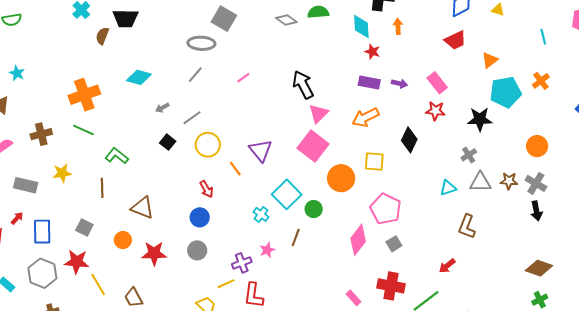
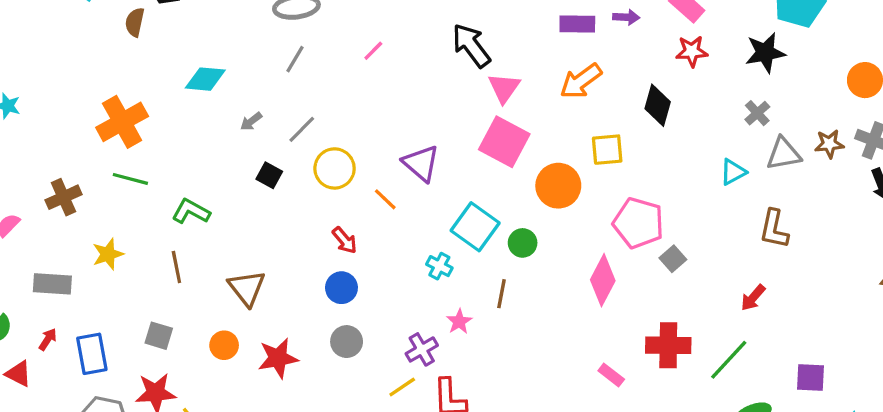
brown triangle: (142, 208) -> (247, 288), turned 40
gray square: (394, 244) -> (673, 259), moved

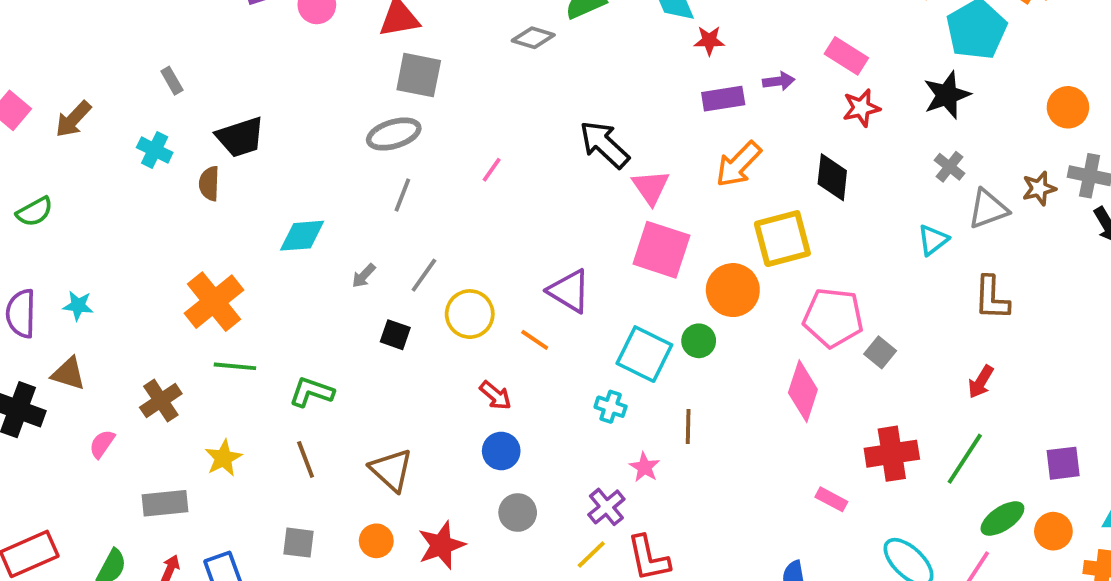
yellow square: (607, 150) -> (782, 239), size x1.4
green circle: (523, 243) -> (699, 341), moved

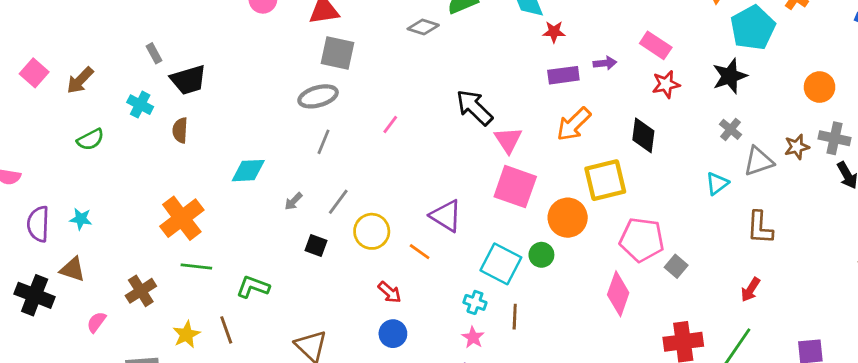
black trapezoid: (240, 137) -> (188, 80), moved
green semicircle: (35, 212) -> (90, 139), moved
brown line: (688, 426) -> (515, 317), moved
brown line: (306, 459) -> (226, 330), moved
pink star: (644, 467) -> (473, 337), moved

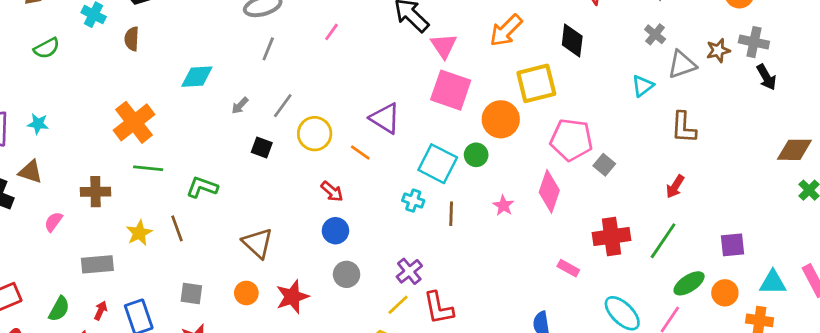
brown cross: (141, 291) -> (95, 192), turned 32
pink star: (473, 337) -> (503, 206), moved

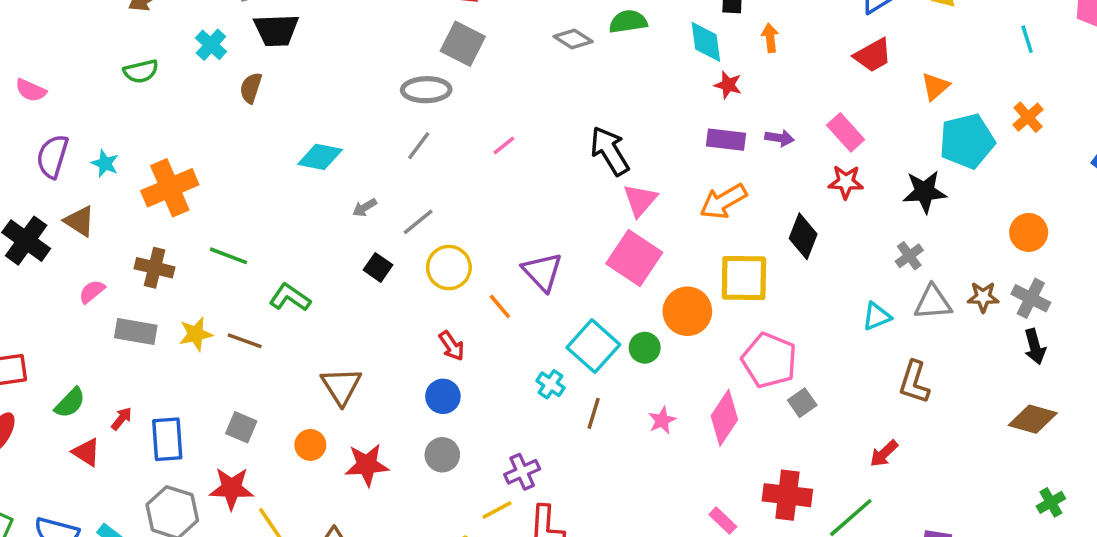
orange cross: (134, 122) -> (170, 188), moved
brown diamond: (794, 150) -> (1033, 419), moved
brown line: (177, 228) -> (245, 341), turned -65
gray rectangle: (97, 264) -> (136, 331), moved

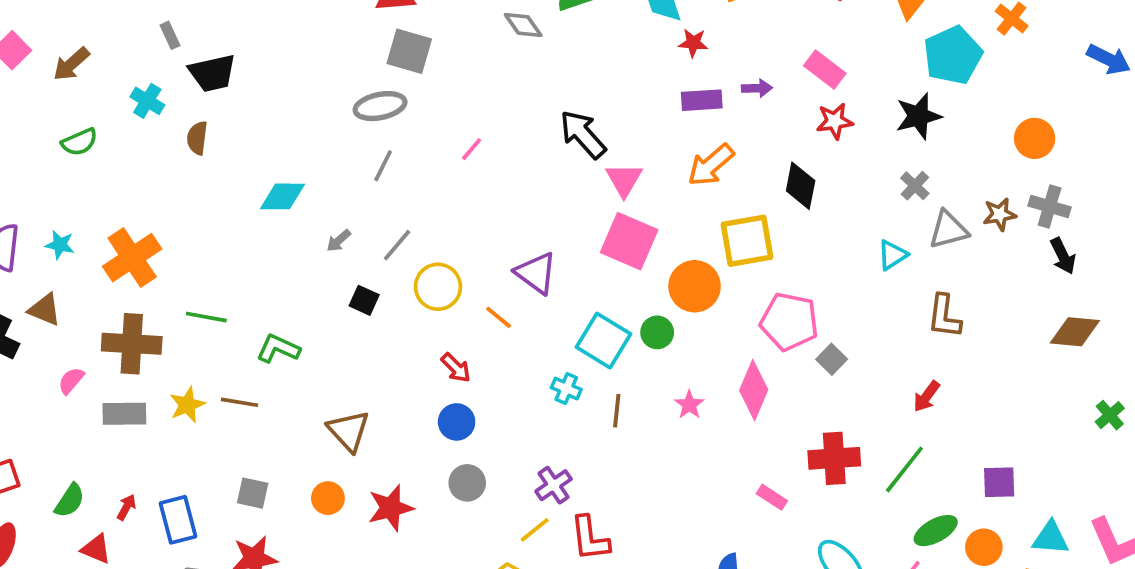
gray diamond: (573, 39) -> (523, 25), turned 33
brown cross: (155, 268) -> (132, 344), size x1.4

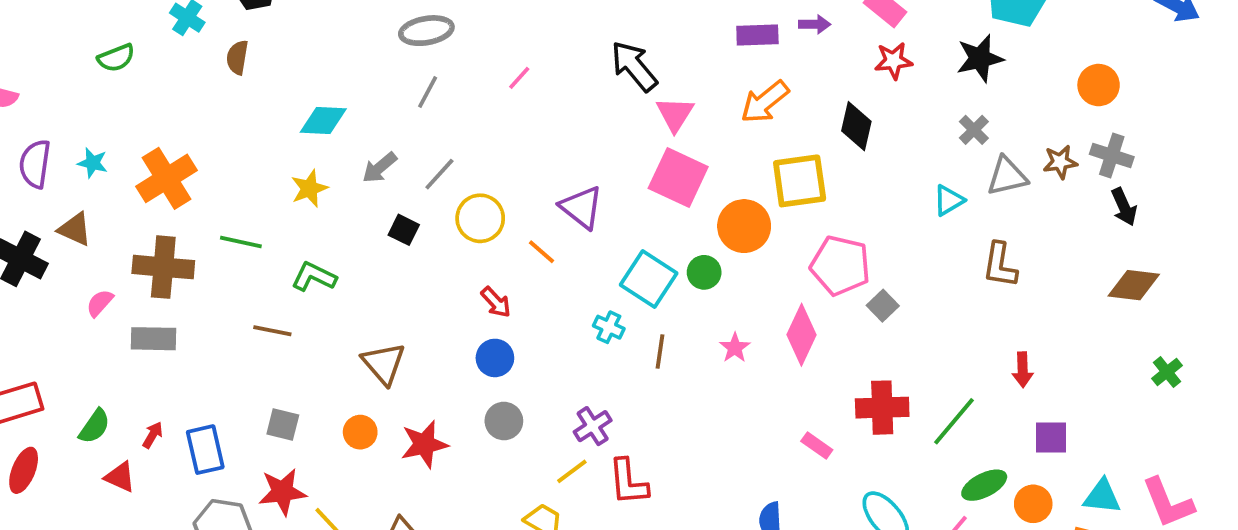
gray arrow: (339, 241) -> (379, 168), size x1.4
red arrow: (927, 396) -> (1023, 370), moved, turned -40
yellow star: (187, 405) -> (309, 188), moved

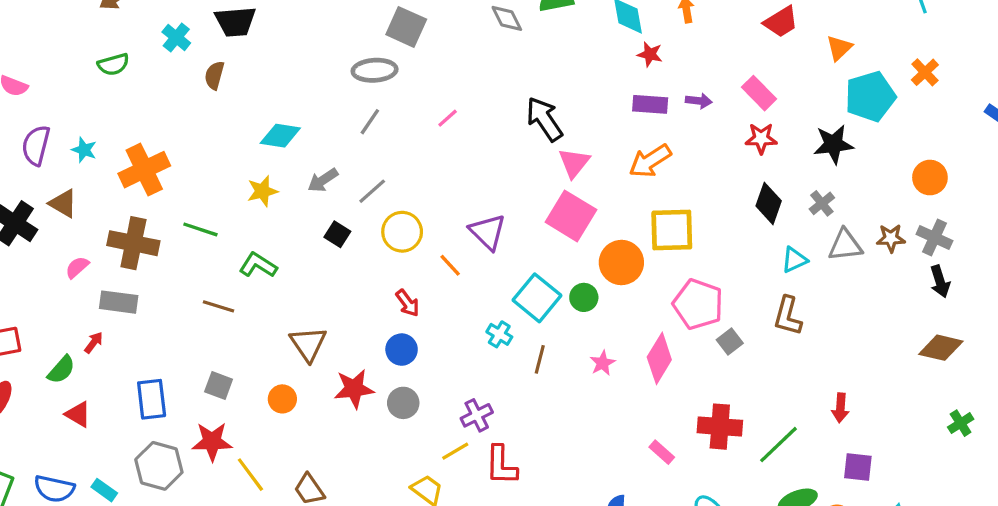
black diamond: (856, 126) -> (769, 203), moved
brown L-shape: (1000, 265) -> (788, 316), moved
red arrow: (153, 435) -> (94, 343), moved
red star: (424, 444) -> (354, 389), moved

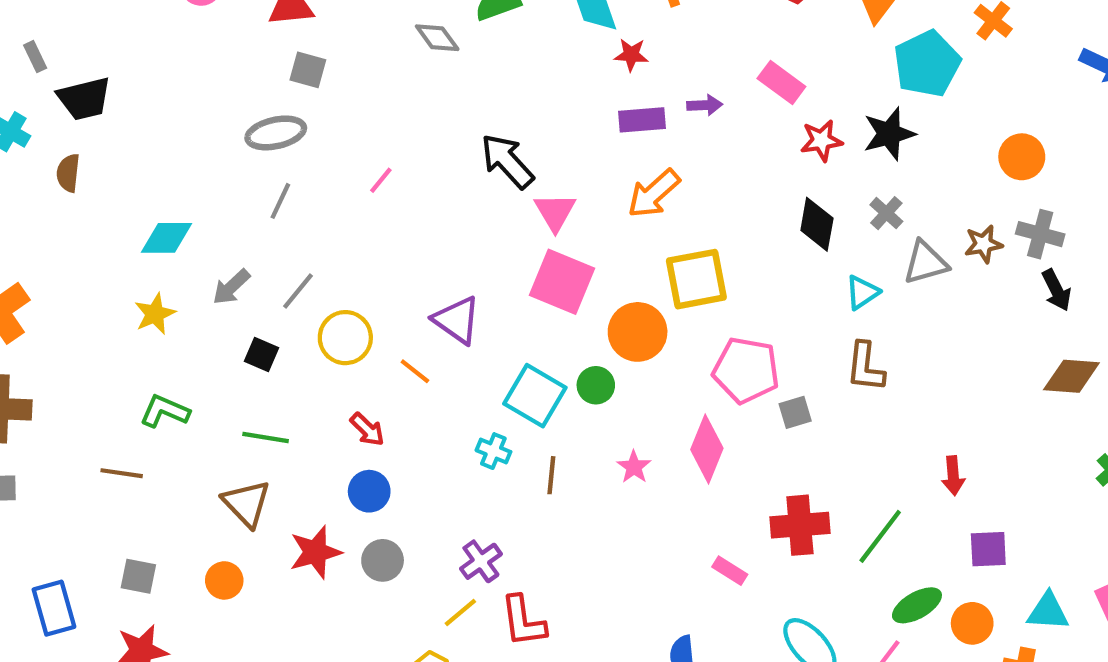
gray square: (406, 27) -> (308, 70), size x0.7
red star: (761, 138) -> (821, 140), moved
green line: (200, 229) -> (266, 437), moved
gray square: (730, 342) -> (795, 412), turned 30

